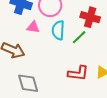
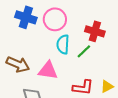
pink triangle: (33, 27) -> (48, 70), moved, size x1.5

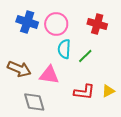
red cross: (95, 31) -> (97, 24), moved

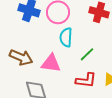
green line: (85, 56) -> (87, 54), moved

